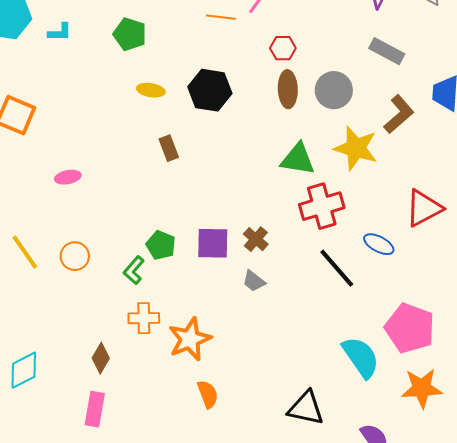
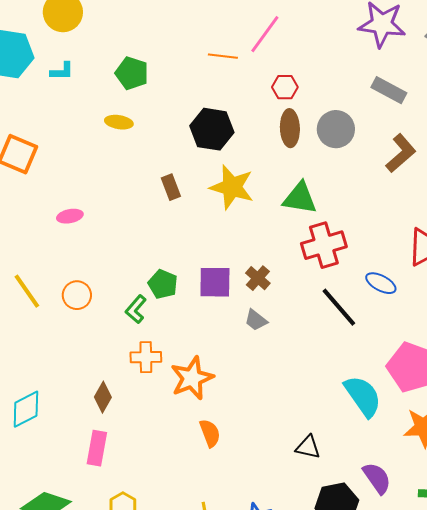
yellow ellipse: (151, 90) -> (119, 122), moved
yellow star: (356, 148) -> (232, 187), moved
black triangle: (306, 408) -> (308, 447), size x0.7

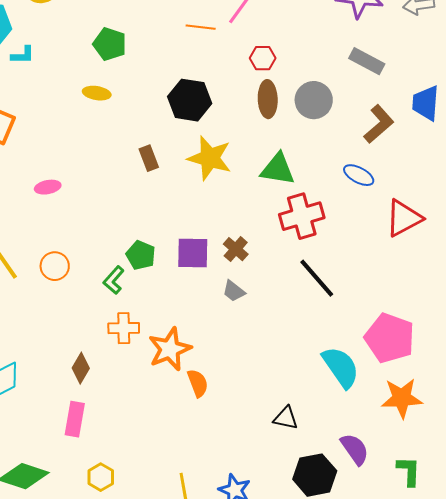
cyan L-shape: (62, 71) -> (23, 55), moved
blue ellipse: (381, 283) -> (359, 175), moved
orange semicircle: (210, 433) -> (198, 383), moved

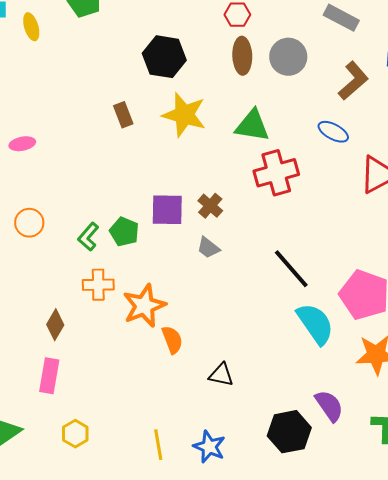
yellow ellipse: (97, 93) -> (31, 27), moved, turned 64
green pentagon: (141, 255) -> (124, 232), moved
black line: (317, 278) -> (291, 269), moved
black triangle: (286, 418) -> (221, 375), moved

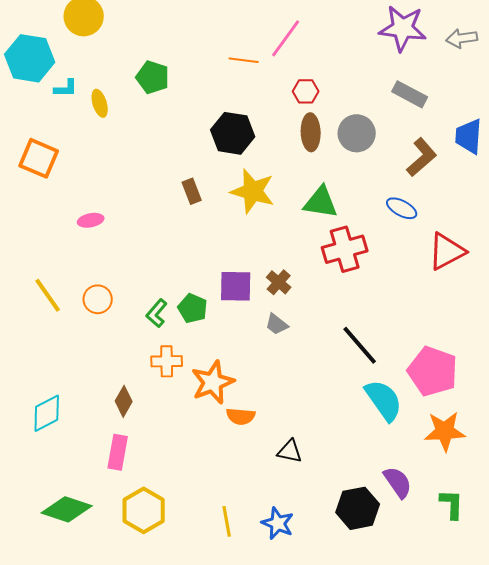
orange semicircle: (172, 340) -> (241, 416), turned 116
yellow hexagon: (75, 434) -> (144, 510), size x1.6

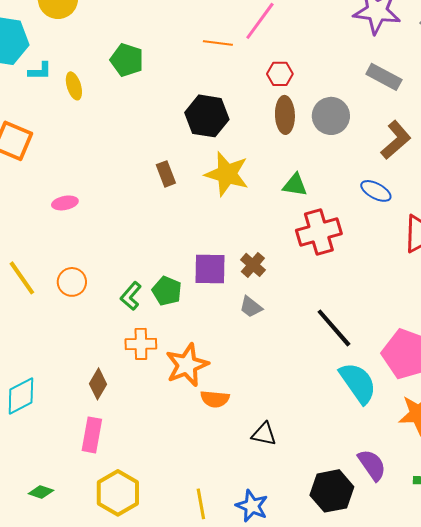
green triangle: (321, 202) -> (295, 185), size x0.7
green diamond: (67, 509) -> (41, 492), size x0.5

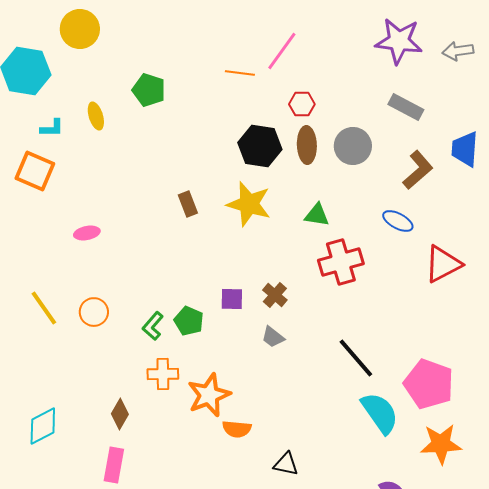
cyan L-shape: (40, 71) -> (52, 128), moved
black hexagon: (207, 116) -> (260, 146), moved
purple square: (210, 269) -> (232, 299), size x0.7

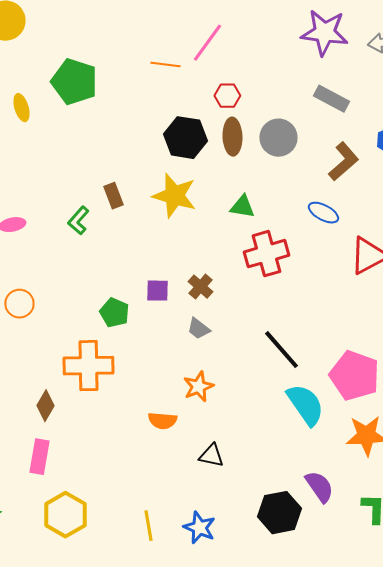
green pentagon: (149, 90) -> (74, 82), size x1.4
green L-shape: (153, 326) -> (78, 221), moved
orange cross: (163, 374) -> (88, 366), size x1.6
orange star: (209, 395) -> (198, 387), moved, size x0.7

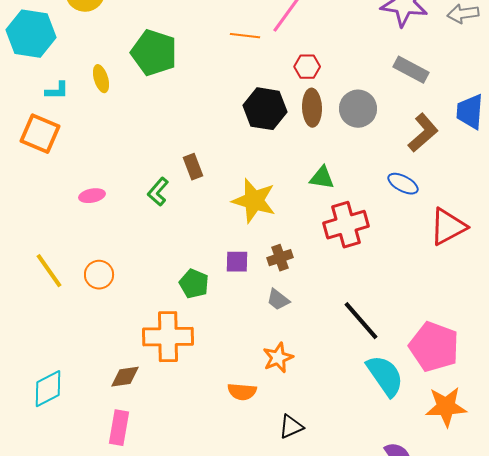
yellow star: (174, 196) -> (254, 201), moved
brown cross: (200, 287) -> (280, 258), turned 30
brown diamond: (45, 406) -> (125, 377), turned 52
black triangle: (211, 456) -> (291, 427), turned -36

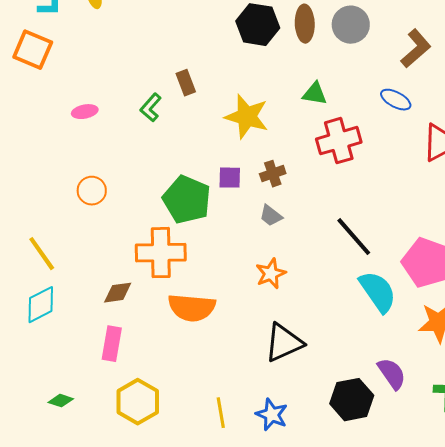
yellow line: (49, 271) -> (42, 254), moved
green pentagon: (194, 284) -> (187, 200), size x1.6
orange semicircle: (242, 392) -> (192, 308), moved, size x1.6
black triangle: (291, 427) -> (284, 343), size x1.6

